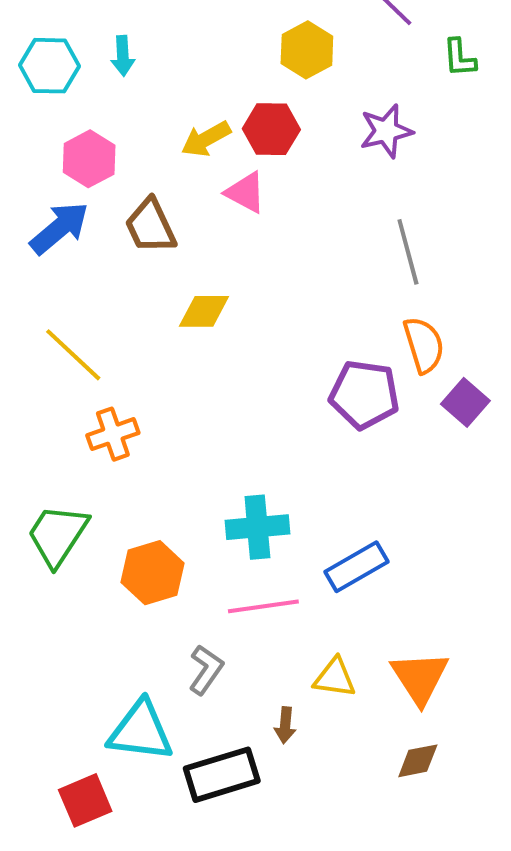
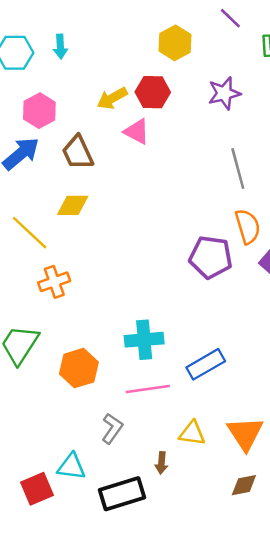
yellow diamond: (204, 311) -> (73, 205), moved
cyan triangle: (141, 731) -> (71, 467), size x0.7
red square: (85, 800) -> (37, 489), moved

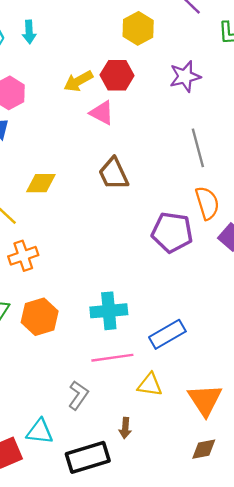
brown trapezoid: (78, 152) -> (114, 174), moved
orange hexagon: (79, 368) -> (40, 317), moved
yellow triangle: (192, 433) -> (150, 385), moved

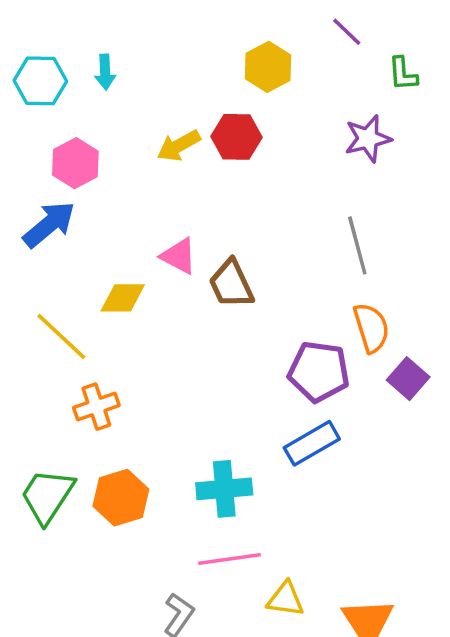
purple star: (185, 76) -> (368, 139), moved
pink triangle: (102, 113) -> (179, 256), moved
blue rectangle: (167, 334) -> (312, 443), moved

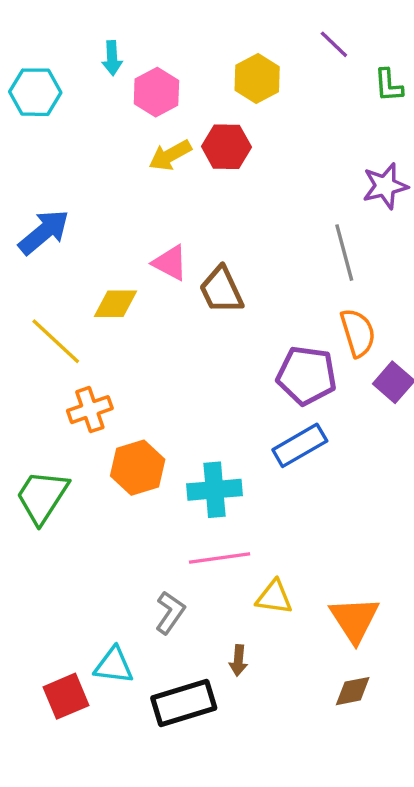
cyan arrow: (105, 72) -> (112, 58), moved
purple star: (368, 139) -> (385, 186), moved
pink hexagon: (75, 163) -> (156, 92), moved
orange hexagon: (121, 498) -> (138, 468), moved

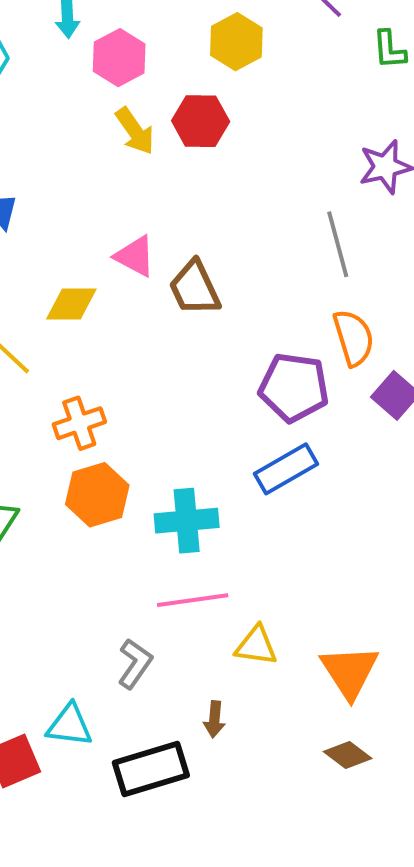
yellow arrow: (170, 155) -> (135, 131), turned -96
orange cross: (90, 410) -> (79, 423), moved
brown diamond: (353, 691) -> (348, 755), turned 48

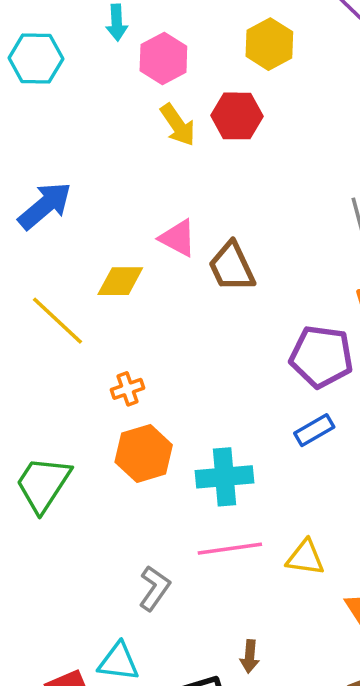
orange cross: (79, 423) -> (128, 389), size x0.7
blue rectangle: (286, 469) -> (314, 430), size x0.7
yellow triangle: (256, 646) -> (305, 558), moved
gray L-shape: (135, 664) -> (154, 588), moved

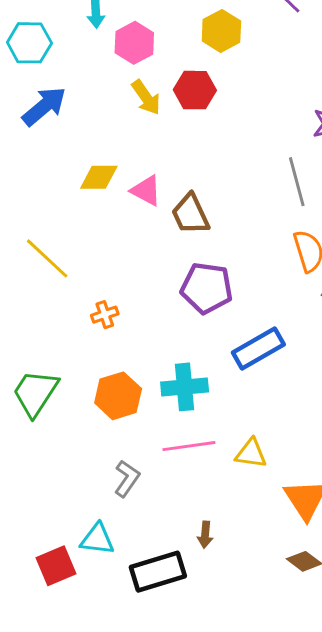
blue arrow: (45, 206) -> (44, 106), moved
yellow diamond: (120, 281) -> (99, 177), moved
purple pentagon: (321, 357) -> (207, 288), moved
blue rectangle: (314, 430) -> (258, 349), size x1.6
orange hexagon: (144, 454) -> (118, 396), moved

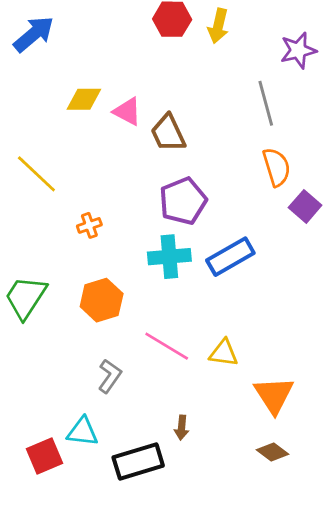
yellow arrow: (146, 97) -> (218, 26), moved, turned 48
purple pentagon: (207, 288) -> (183, 201), turned -30
cyan cross: (185, 387) -> (169, 257), moved
pink line: (189, 446) -> (167, 346), turned 39

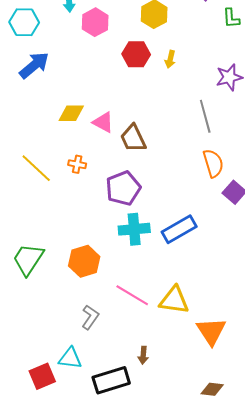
yellow arrow: (218, 26) -> (170, 59), size x0.7
purple pentagon: (183, 201) -> (123, 188), moved
orange cross: (89, 225) -> (77, 164), moved, turned 30
yellow triangle: (224, 353) -> (174, 300), size x1.4
brown diamond: (273, 452) -> (212, 389), moved, turned -30

